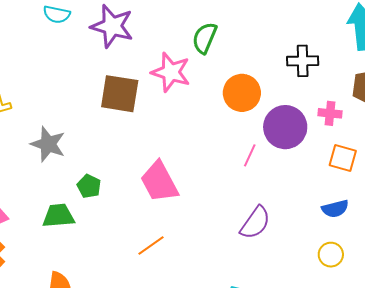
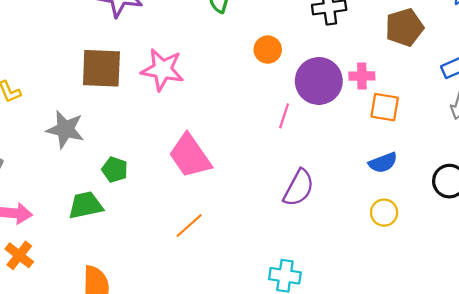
pink star: (171, 72) -> (162, 70), moved
orange circle: (242, 93) -> (268, 50), size x0.7
brown square: (120, 94) -> (101, 68), moved
pink cross: (330, 113) -> (362, 76), moved

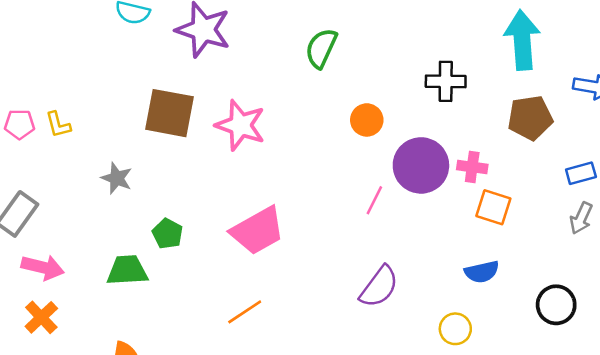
gray star: (65, 129) -> (117, 178), size x0.7
pink trapezoid: (190, 156) -> (258, 231), turned -93
yellow circle: (384, 213) -> (455, 329), moved

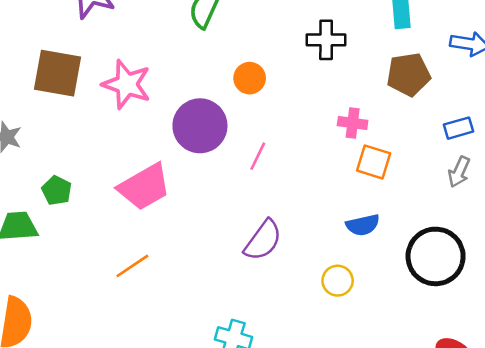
purple circle: (421, 165) -> (200, 126), moved
black circle: (556, 305) -> (436, 256), size x1.5

